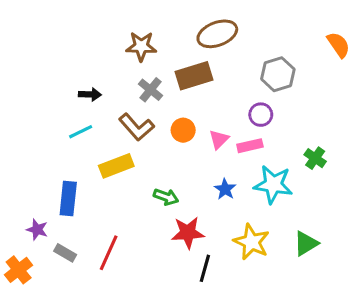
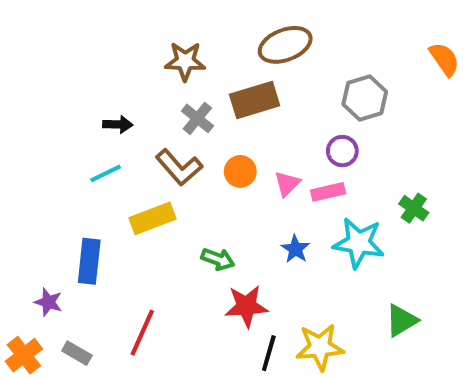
yellow star: (251, 242) -> (320, 347), moved, turned -30
gray rectangle: (65, 253) -> (77, 353), moved

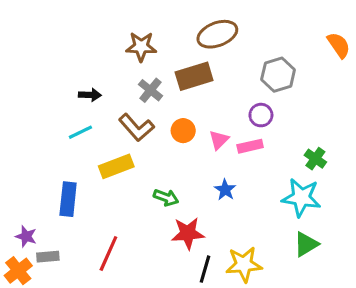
cyan star: (359, 243) -> (301, 198), moved
purple star: (48, 302) -> (26, 236), moved
gray rectangle: (77, 353) -> (48, 257), moved, turned -35

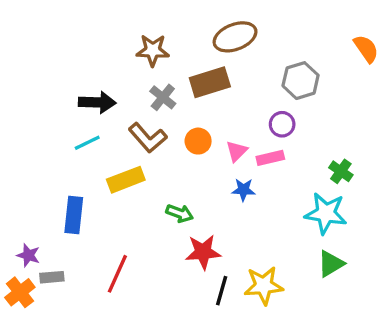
black arrow: (90, 95) -> (97, 102), size x1.5
blue star: (225, 190) -> (243, 190), moved, turned -30

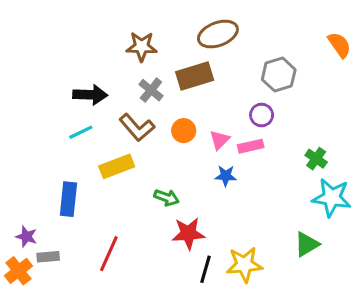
cyan star: (326, 213) -> (332, 198), moved

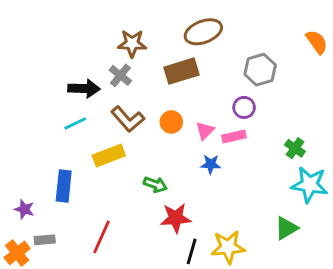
gray cross: (151, 90) -> (120, 75), moved
purple star: (26, 237) -> (24, 209), moved

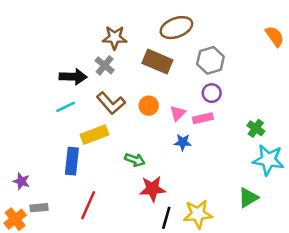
gray hexagon: (260, 70) -> (210, 60), moved
brown rectangle: (181, 71) -> (157, 62), turned 40
blue rectangle: (64, 186) -> (72, 161), moved

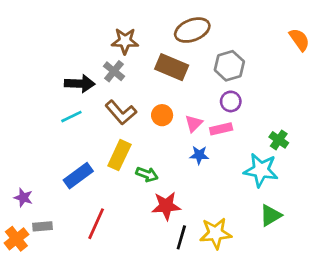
yellow rectangle: (94, 135) -> (119, 155), moved, turned -44
cyan star: (268, 160) -> (261, 170), moved
blue rectangle: (72, 161) -> (78, 176), turned 48

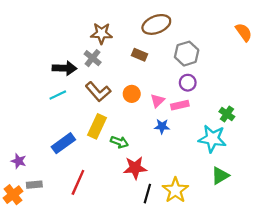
brown rectangle: (172, 67) -> (140, 55), size x0.6
yellow star: (216, 233) -> (175, 190), turned -30

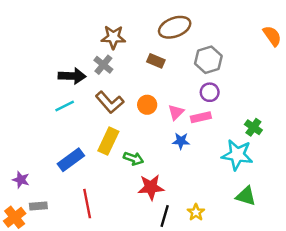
green triangle: (220, 176) -> (246, 196), turned 48
red line: (78, 182) -> (87, 204), turned -35
yellow star: (175, 190) -> (196, 212), size x0.6

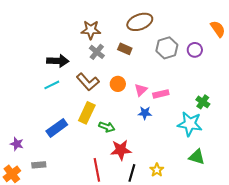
gray cross: (103, 65) -> (97, 52), moved
purple circle: (210, 92) -> (195, 50), moved
red line: (87, 204) -> (97, 170), moved
gray rectangle: (38, 206) -> (39, 165), moved

